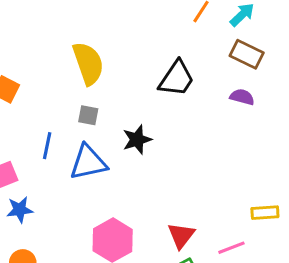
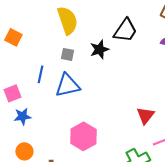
black star: (137, 140) -> (99, 49), moved
red triangle: (181, 236) -> (145, 115), moved

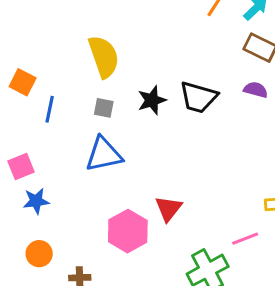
black trapezoid: (125, 30) -> (199, 97), moved, turned 72
blue line: (40, 74) -> (50, 109), moved
red triangle: (145, 115) -> (168, 209), moved

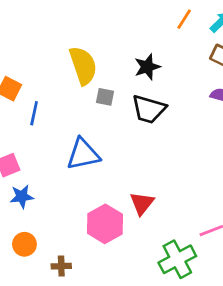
black trapezoid: (199, 97) -> (149, 109), moved
black star: (152, 100) -> (147, 67), moved
gray square: (104, 108) -> (105, 97), moved

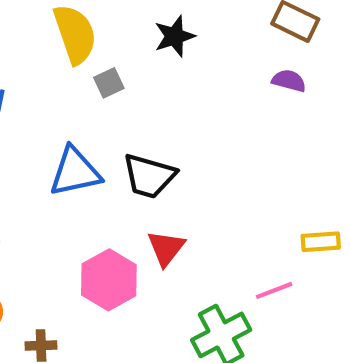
gray square: (105, 97) -> (109, 83), turned -36
black trapezoid: (149, 109) -> (149, 176), moved

